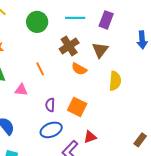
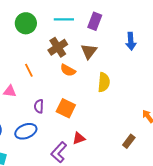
blue ellipse: (51, 130) -> (26, 131), moved

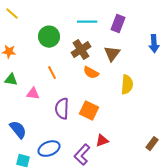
green circle: (26, 23) -> (49, 37), moved
purple semicircle: (39, 106) -> (62, 109), size x1.5
blue ellipse: (26, 131) -> (49, 149), moved

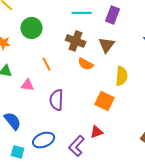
green circle: (49, 37) -> (32, 28), moved
brown cross: (81, 50) -> (76, 41), turned -36
orange square: (89, 111) -> (105, 101), moved

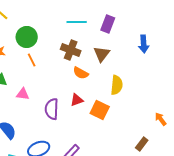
orange line: (47, 64) -> (32, 60), moved
red triangle: (97, 132) -> (77, 100), moved

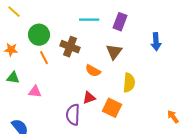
brown cross: (71, 50) -> (70, 47), moved
purple semicircle: (52, 109) -> (73, 115), moved

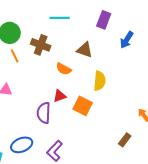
purple rectangle: (120, 22) -> (104, 20), moved
blue arrow: (156, 42) -> (127, 40), turned 36
brown triangle: (114, 52) -> (85, 50), turned -48

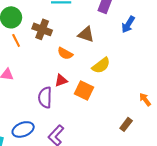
yellow semicircle: (100, 81) -> (101, 65), turned 48

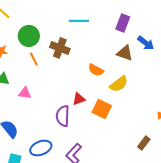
blue arrow: (128, 24) -> (146, 43), turned -84
brown triangle: (86, 34) -> (125, 53), moved
orange semicircle: (65, 53) -> (96, 70), moved

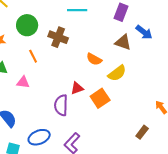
orange line: (34, 59) -> (33, 56), moved
orange square: (102, 109) -> (100, 98), turned 30

